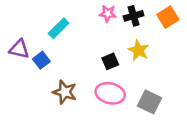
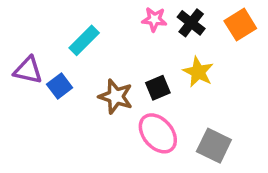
black cross: (134, 16) -> (191, 23), turned -36
brown star: (65, 92) -> (116, 97), moved
pink ellipse: (110, 93) -> (158, 133), turned 36

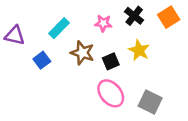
pink star: (154, 19) -> (103, 23), moved
purple triangle: (28, 70) -> (15, 36), moved
brown star: (116, 97) -> (82, 53), moved

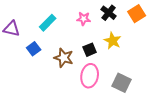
brown star: (82, 53) -> (64, 58), moved
pink ellipse: (111, 93) -> (90, 76), turned 50

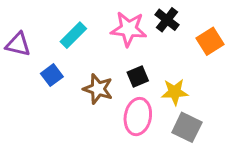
orange square: (137, 14) -> (210, 41), moved
pink star: (84, 19) -> (129, 29), size x1.6
yellow star: (113, 41) -> (175, 92), moved, turned -30

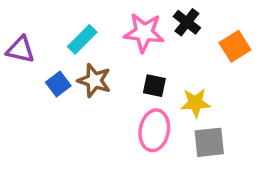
black square: (138, 77) -> (154, 86), turned 35
brown star: (98, 89) -> (94, 81), moved
gray square: (187, 127) -> (209, 142), turned -32

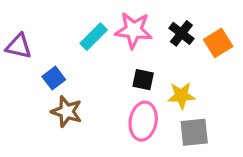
black cross: (187, 22) -> (181, 33), moved
cyan rectangle: (82, 39) -> (94, 37), moved
brown star: (94, 81) -> (67, 112), moved

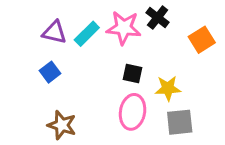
black cross: (181, 33) -> (158, 18), moved
purple triangle: (19, 46) -> (54, 32), moved
brown star: (67, 112) -> (62, 125), moved

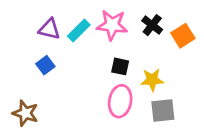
black cross: (158, 18) -> (152, 25), moved
brown star: (62, 125) -> (25, 113), moved

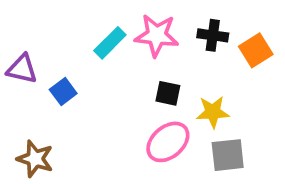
black cross: (152, 25) -> (213, 35), turned -30
purple triangle: (49, 29) -> (22, 69), moved
pink ellipse: (120, 101) -> (168, 142), turned 40

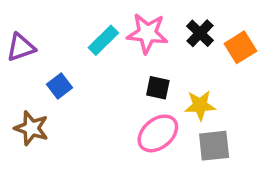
black cross: (213, 35) -> (200, 33), turned 36
purple triangle: (22, 69) -> (21, 47), moved, turned -32
brown star: (35, 159) -> (31, 128), moved

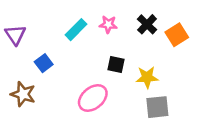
pink star: (147, 33) -> (108, 24), size x0.6
purple triangle: (21, 47) -> (15, 35), turned -45
pink ellipse: (158, 133) -> (93, 98), moved

